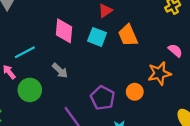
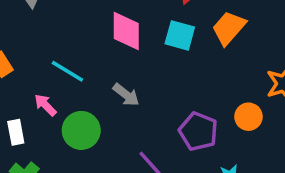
orange trapezoid: (128, 35) -> (229, 28), turned 70
cyan line: (25, 52) -> (67, 71), turned 65

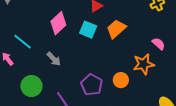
pink diamond: (126, 31) -> (58, 23), turned 40
green circle: (81, 130) -> (31, 86), moved

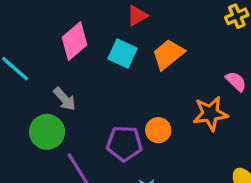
orange circle: (121, 80) -> (158, 130), moved
purple pentagon: (92, 85) -> (124, 144), turned -30
green circle: (31, 86) -> (47, 132), moved

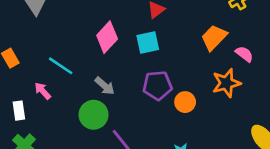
cyan square: (122, 54) -> (148, 42), turned -30
orange trapezoid: (168, 54) -> (214, 37), moved
purple pentagon: (124, 144) -> (157, 85), moved

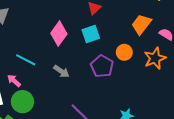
purple pentagon: (157, 85) -> (102, 66), turned -30
orange circle: (185, 102) -> (124, 52), moved
green circle: (94, 115) -> (22, 102), moved

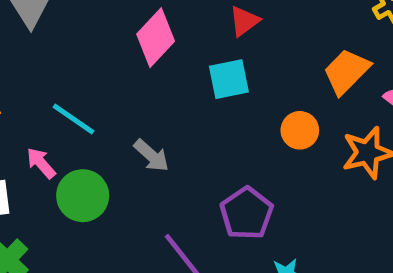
pink diamond: (59, 34) -> (156, 38), moved
purple pentagon: (102, 66) -> (247, 213), moved
green circle: (22, 102) -> (83, 196), moved

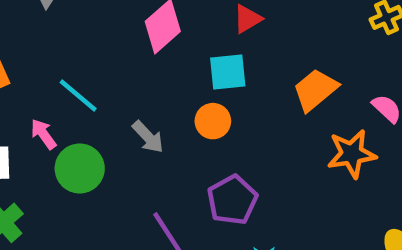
orange trapezoid: (346, 71) -> (315, 90), moved
orange circle: (300, 130) -> (213, 121), moved

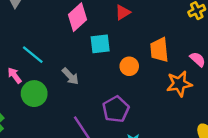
cyan square: (228, 72) -> (100, 44), moved
orange trapezoid: (315, 90) -> (159, 50), turned -55
orange circle: (213, 121) -> (129, 66), moved

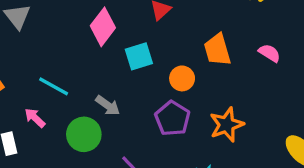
orange star: (179, 84) -> (227, 125), moved
green circle: (34, 94) -> (84, 134), moved
purple pentagon: (116, 109) -> (172, 118), moved

